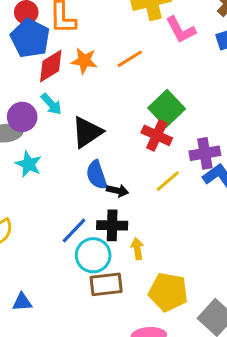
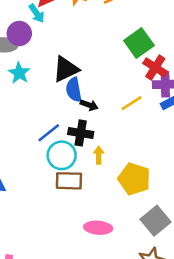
cyan arrow: (51, 104) -> (37, 13), moved
black triangle: (87, 132) -> (66, 69), moved
red cross: (157, 135) -> (155, 67), moved
yellow pentagon: (168, 292) -> (134, 179), moved

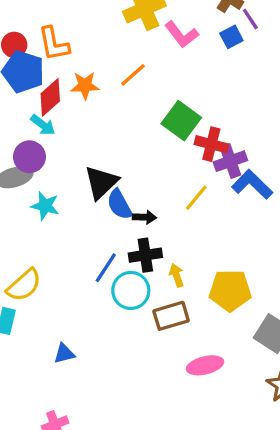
brown rectangle: (69, 181) -> (171, 316), moved

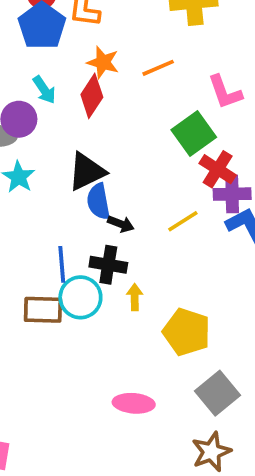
pink L-shape: (181, 34) -> (225, 92), moved
red diamond: (50, 97) -> (92, 96), moved, turned -33
blue line: (106, 268) -> (62, 264), turned -56
brown rectangle: (171, 316) -> (43, 310), moved

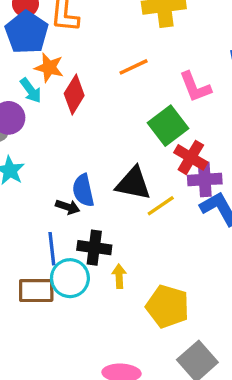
orange star: (103, 62) -> (49, 68), moved
black triangle: (87, 172) -> (133, 184), moved, turned 39
black arrow: (121, 224) -> (68, 207), moved

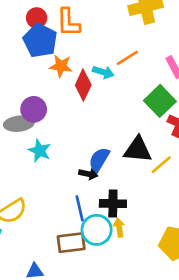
cyan arrow: (31, 90) -> (103, 72), moved, turned -30
blue semicircle: (83, 190) -> (99, 160), turned 50
yellow arrow: (119, 276) -> (119, 228), moved

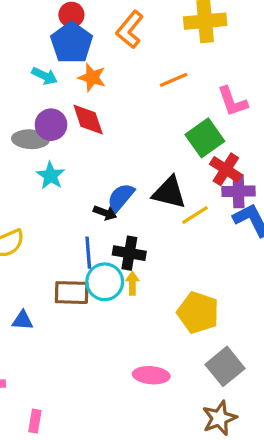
orange L-shape: (68, 22) -> (130, 30), moved, turned 32
cyan arrow: (103, 72) -> (45, 76), moved
red diamond: (83, 85) -> (88, 120), moved, turned -52

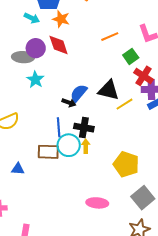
orange line: (174, 80) -> (110, 37), moved
green square: (205, 138) -> (131, 56), size x0.7

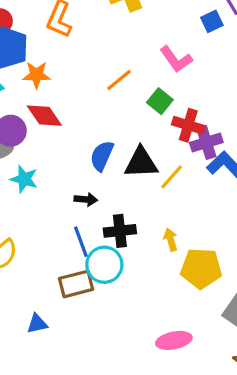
blue semicircle: (79, 93) -> (102, 156), moved
yellow arrow: (86, 146) -> (171, 240), moved

